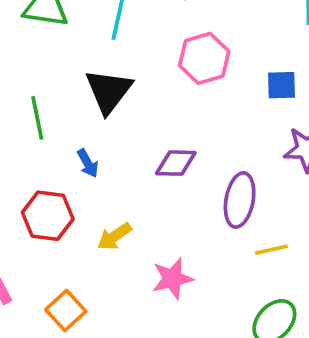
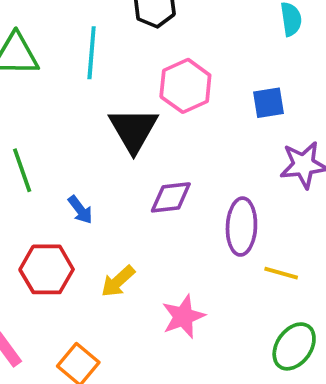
black triangle: (109, 91) -> (133, 130), moved
yellow line: (271, 250) -> (281, 273), turned 36

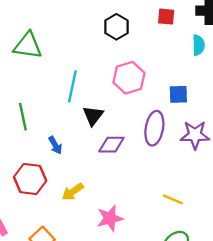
cyan line: (92, 53) -> (72, 86), moved
black triangle: (133, 130) -> (93, 116), moved, size x0.7
purple ellipse: (241, 227) -> (154, 128), moved

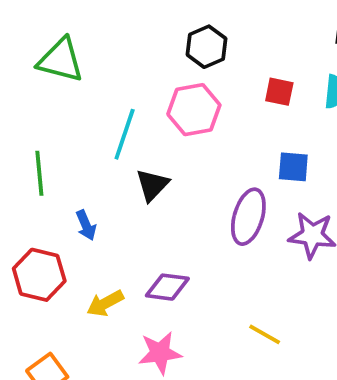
red square: (166, 17) -> (279, 92), moved
pink hexagon: (129, 78) -> (194, 110), moved
purple diamond: (111, 145) -> (167, 287), moved

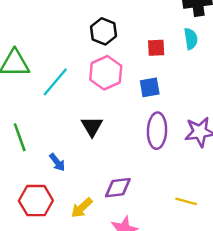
cyan line: (125, 134) -> (55, 82), moved, turned 36
blue square: (293, 167) -> (150, 87), moved

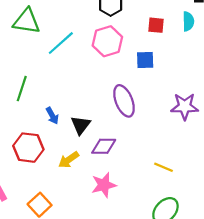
black triangle: (92, 126) -> (81, 125), moved
purple ellipse: (157, 131) -> (124, 101), moved, turned -32
green line: (20, 137) -> (22, 89), turned 30

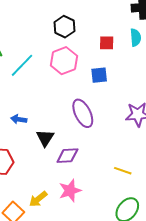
blue arrow: (52, 116) -> (19, 119), moved, turned 133
yellow arrow: (69, 160) -> (38, 199), moved

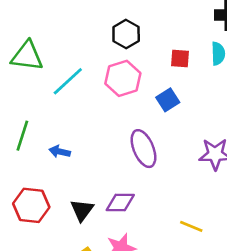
blue square: (99, 75) -> (168, 100), turned -30
black triangle: (45, 138) -> (82, 210), moved

